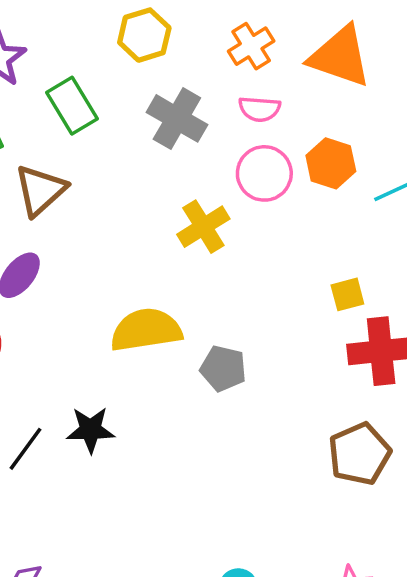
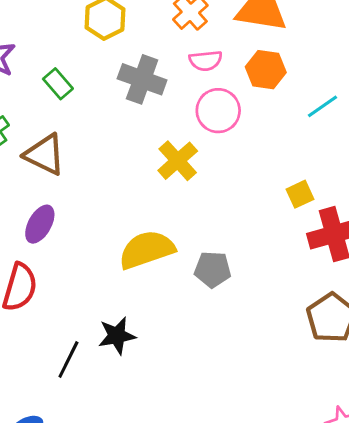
green rectangle: (72, 106) -> (58, 84), size x0.7
orange hexagon: (331, 163) -> (266, 70), moved
brown triangle: (40, 190) -> (45, 154), turned -42

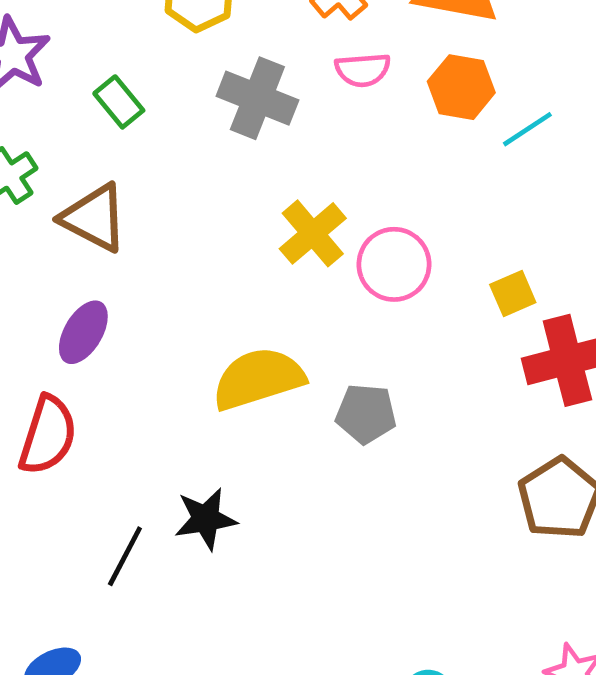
cyan line: (322, 106) -> (527, 129), moved
pink circle: (218, 111) -> (394, 264), moved

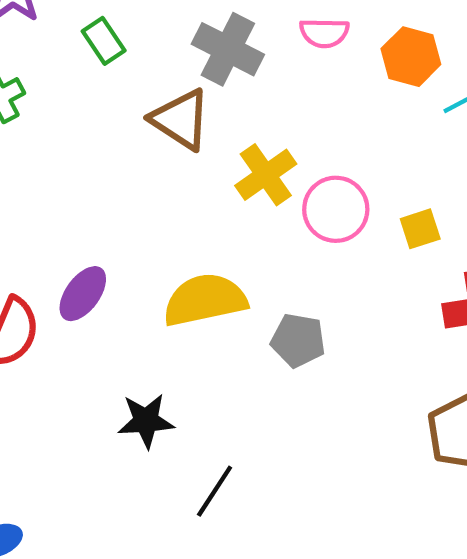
brown triangle: (94, 218) -> (181, 119), moved
yellow square: (513, 293) -> (420, 229), moved
purple ellipse: (83, 332) -> (83, 294), moved
black line: (125, 556) -> (215, 491), moved

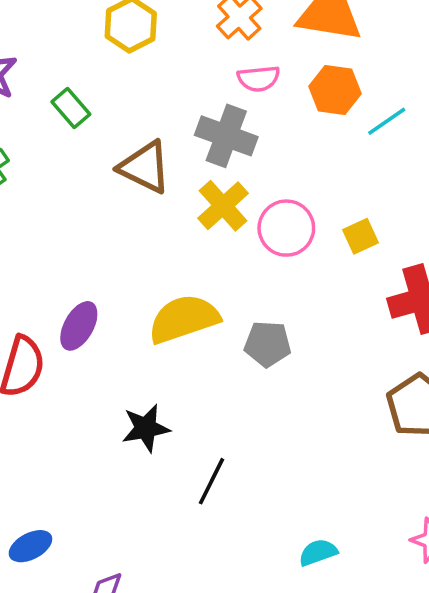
gray cross: (228, 49) -> (226, 136), moved

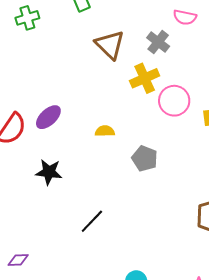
gray cross: (226, 136) -> (158, 42), size x0.7
yellow semicircle: (184, 319) -> (105, 131), size x0.5
black star: (146, 428) -> (49, 172), moved

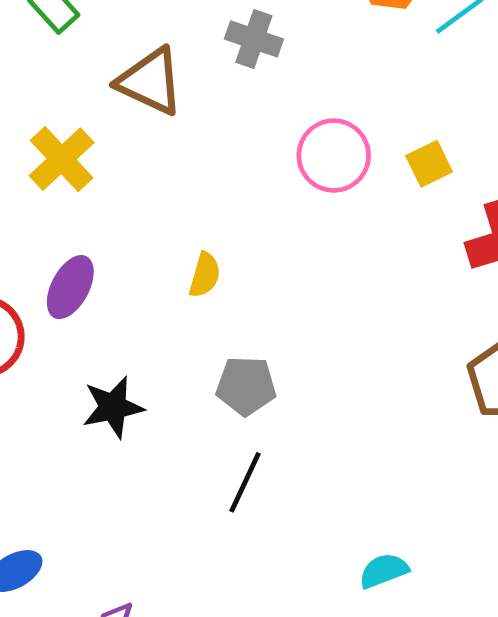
yellow cross: (145, 78) -> (62, 159), moved
yellow semicircle: (105, 131) -> (205, 275), turned 126
gray pentagon: (145, 158) -> (246, 386), moved

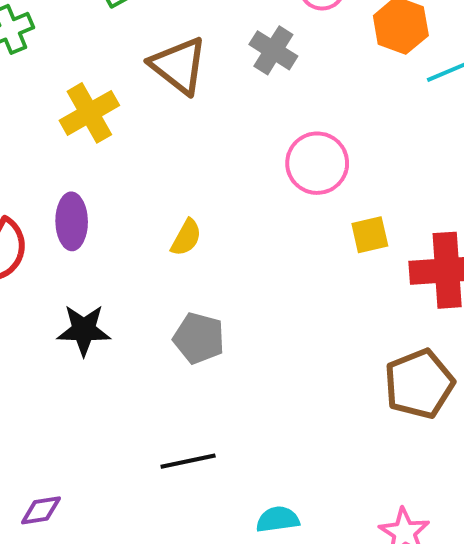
yellow square: (429, 164) -> (370, 235), moved
purple ellipse: (70, 287) -> (72, 221), turned -42
black line: (245, 482) -> (188, 461), moved, turned 40

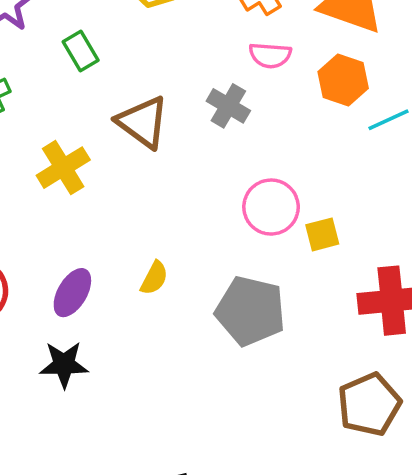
purple ellipse: (72, 221) -> (72, 293), moved, turned 33
yellow square: (370, 235) -> (322, 234), moved
gray pentagon: (199, 338) -> (250, 311), moved, size x1.5

